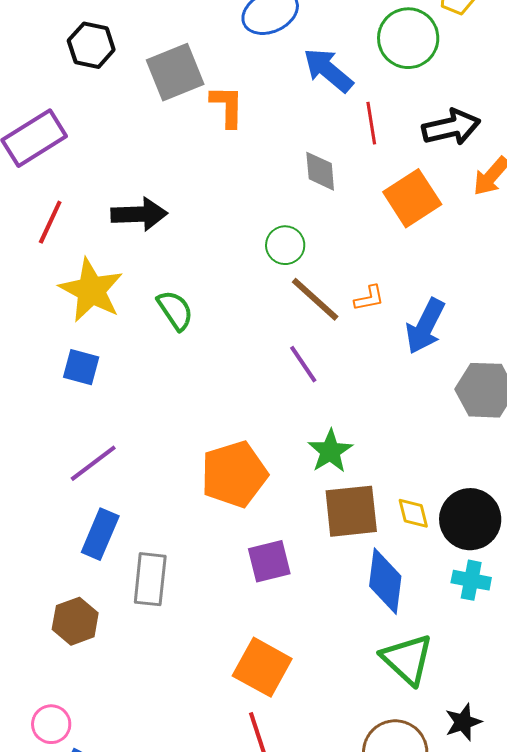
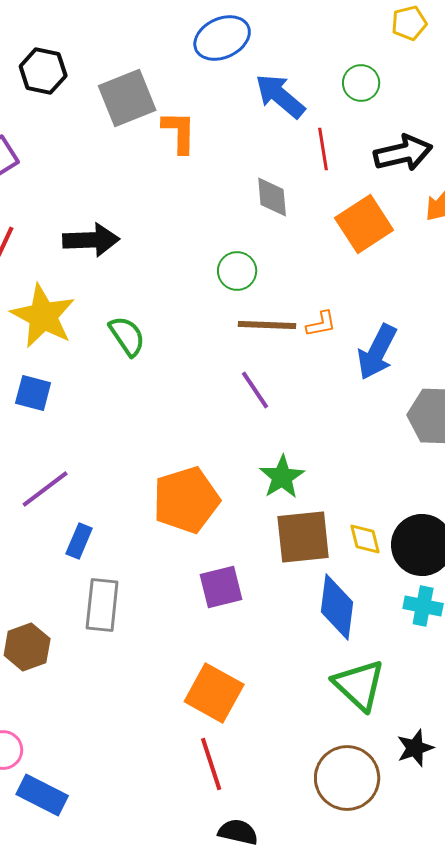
green circle: (408, 38) -> (361, 83), moved, size x0.6
brown line: (315, 299) -> (267, 325), turned -40
blue rectangle: (100, 534) -> (79, 541), moved, size x0.7

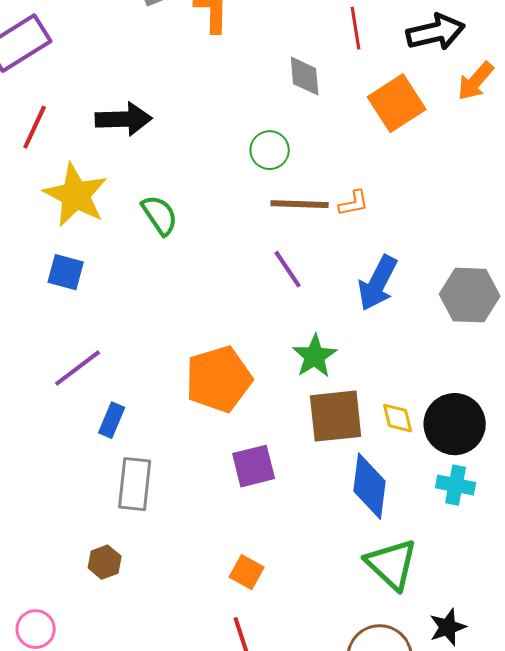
blue arrow: (377, 352) -> (378, 283), moved
brown hexagon: (27, 647) -> (105, 562), moved, size x0.7
orange square: (214, 693) -> (247, 572), size x0.6

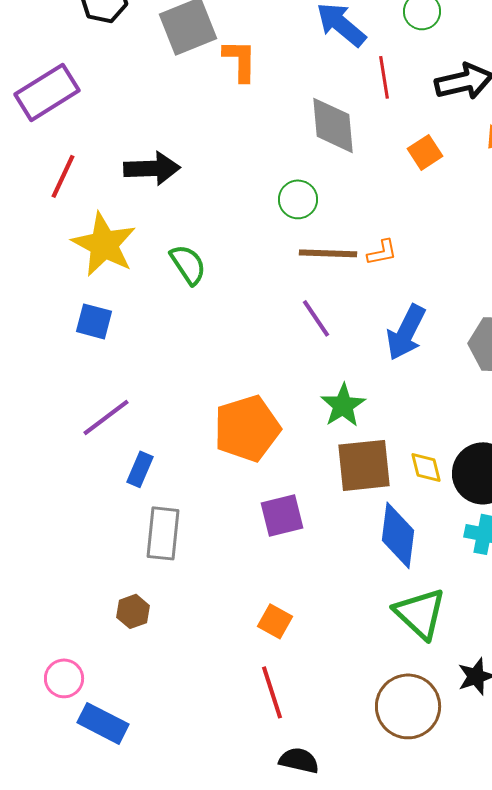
gray diamond: (305, 76) -> (333, 125), size x1.4
orange square: (397, 103) -> (425, 152), size x0.6

